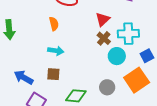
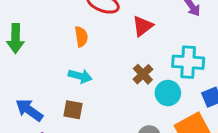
red triangle: (103, 19) -> (143, 26), moved
brown cross: (104, 38) -> (143, 74), moved

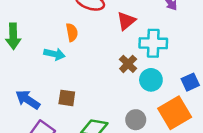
cyan cross: (188, 62) -> (153, 43), moved
cyan arrow: (80, 76) -> (54, 54), moved

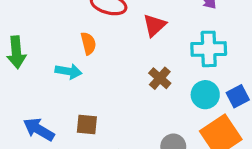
cyan cross: (153, 43) -> (209, 49), moved
cyan circle: (151, 80) -> (205, 95), moved

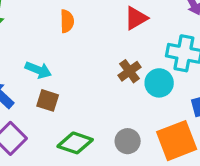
cyan arrow: (68, 71) -> (38, 70), moved
cyan circle: (205, 95) -> (159, 83), moved

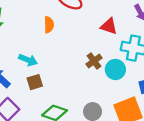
red triangle: (136, 18) -> (109, 26), moved, turned 48
brown square: (48, 100) -> (35, 82), turned -35

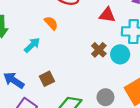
orange semicircle: (49, 25) -> (51, 23), turned -32
cyan arrow: (28, 60) -> (32, 45), moved, turned -56

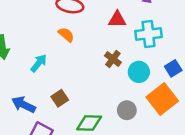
orange semicircle: (51, 23) -> (66, 35), moved
cyan circle: (120, 54) -> (139, 72), moved

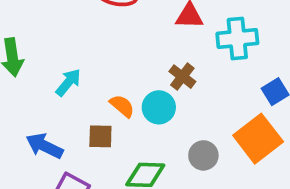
orange semicircle: (66, 35) -> (122, 106), moved
cyan circle: (139, 72) -> (159, 107), moved
brown square: (60, 98) -> (100, 136), turned 35

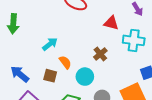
cyan arrow: (68, 82) -> (50, 44), moved
cyan circle: (159, 107) -> (85, 77), moved

